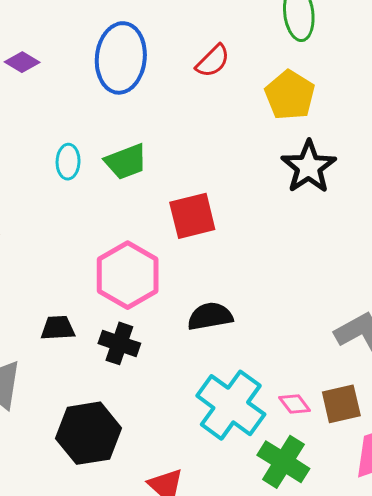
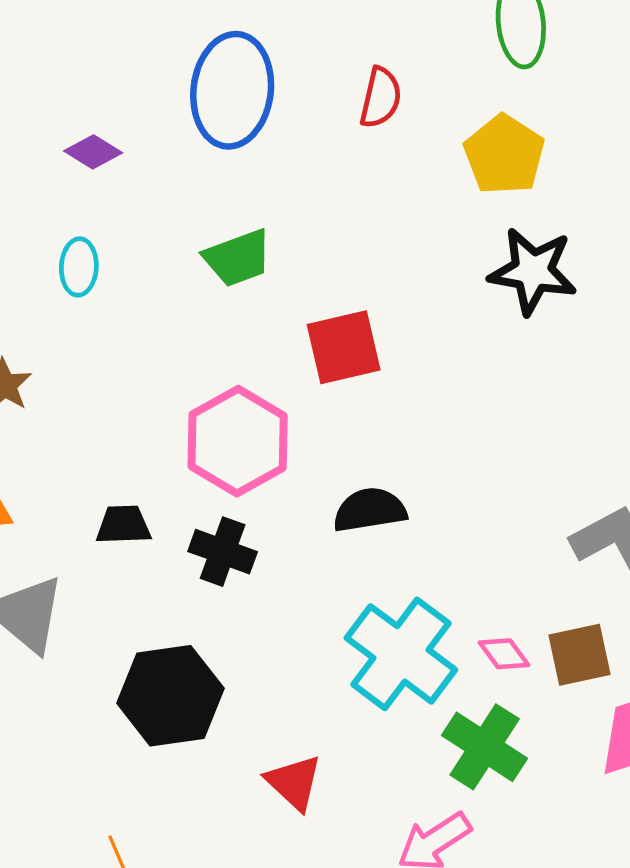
red semicircle: (213, 61) -> (381, 98), turned -33
purple diamond: (22, 62) -> (93, 152), moved
cyan ellipse: (68, 162) -> (79, 267), moved
black star: (309, 167) -> (533, 271), turned -30

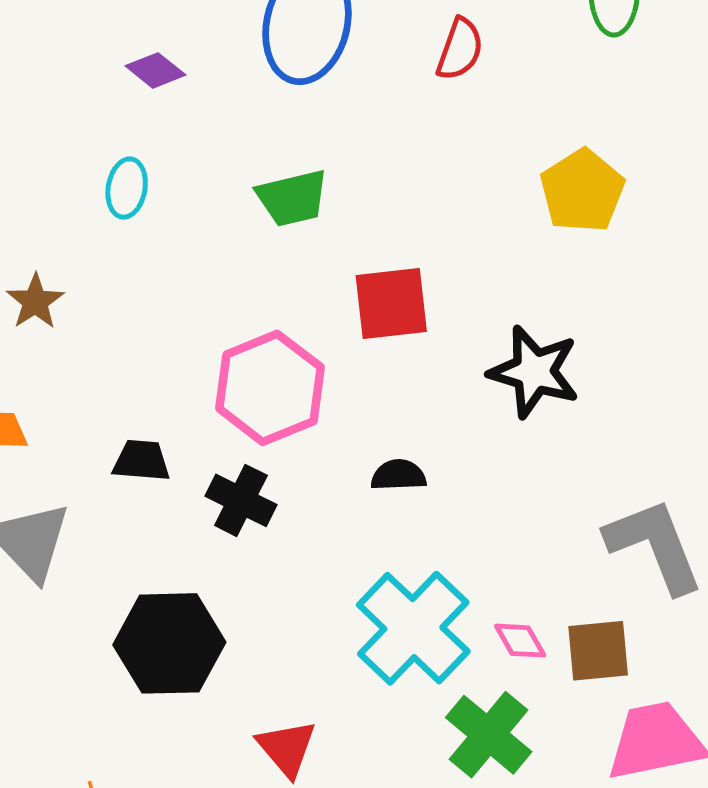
yellow pentagon: (504, 155) -> (582, 191), moved
black star: (533, 271) -> (534, 372), moved
black semicircle: (370, 510) -> (398, 475), size x0.7

